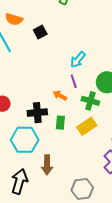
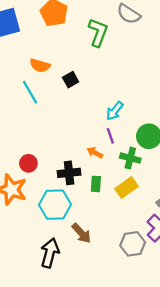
brown arrow: (47, 165) -> (81, 233), turned -42
gray hexagon: (82, 189) -> (133, 244), moved

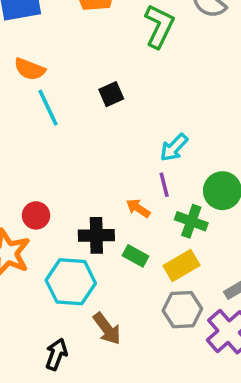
orange semicircle: (40, 65) -> (30, 69), moved
green rectangle: (96, 184) -> (136, 256), turned -70
gray hexagon: (133, 244) -> (182, 310), moved
black arrow: (50, 253) -> (56, 354), size x0.7

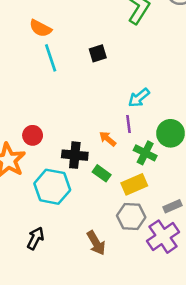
brown arrow: (107, 329) -> (96, 243), moved

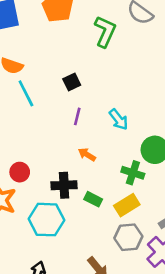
cyan arrow: (139, 98) -> (119, 120), turned -80
purple line: (129, 124) -> (77, 116), moved, turned 30
orange arrow: (108, 139) -> (87, 155), moved

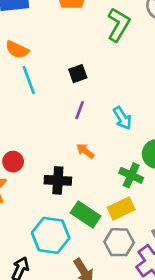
green rectangle: (93, 199) -> (86, 215), moved, size x1.5
cyan hexagon: (47, 220) -> (51, 235), moved

